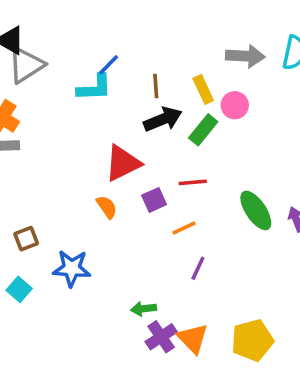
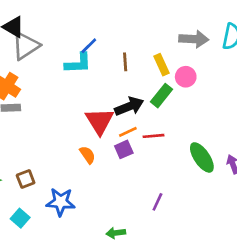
black arrow: (163, 119) -> (129, 106), moved
red triangle: (123, 163) -> (100, 121), turned -36
orange line: (184, 228) -> (128, 132), moved

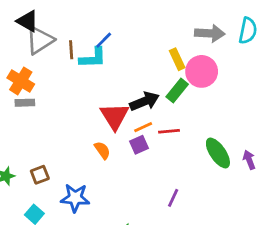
brown line: (125, 62) -> (71, 50), moved
pink circle: (186, 77) -> (202, 71), size x1.5

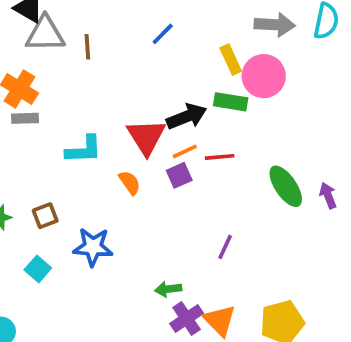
gray triangle: (40, 40) -> (45, 34), turned 32
blue line: (104, 40) -> (163, 34), moved
cyan L-shape: (93, 58) -> (84, 150), moved
green rectangle: (177, 90) -> (231, 102), turned 60

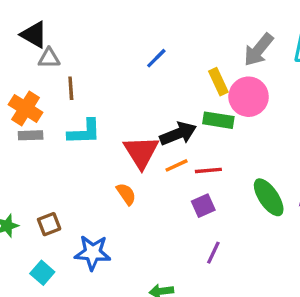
gray arrow: (275, 25) -> (259, 50), turned 126
gray triangle: (45, 34) -> (49, 58), size x0.6
brown line: (87, 47) -> (71, 88), moved
cyan L-shape: (84, 150) -> (84, 132), moved
purple square: (179, 175) -> (203, 206), moved

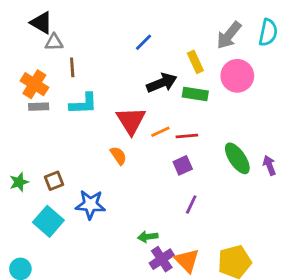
pink circle: (249, 97) -> (237, 76), moved
black arrow: (178, 134) -> (162, 83), moved
cyan square: (42, 273) -> (48, 221), size x1.5

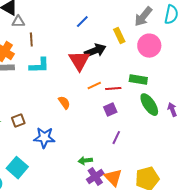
green rectangle: (195, 94) -> (138, 80), moved
red triangle: (131, 121) -> (79, 61), moved
cyan square: (48, 221) -> (17, 168), moved

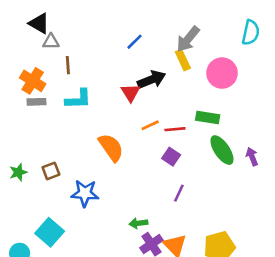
gray arrow: (143, 17) -> (188, 39), moved
red triangle: (79, 61) -> (131, 93), size x0.7
orange semicircle: (64, 103) -> (111, 147), size x1.6
purple square: (110, 110) -> (171, 157), turned -32

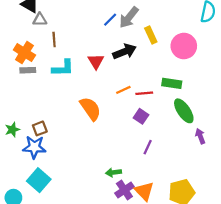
gray arrow: (188, 39) -> (129, 17), moved
red triangle: (131, 93) -> (96, 61), moved
purple arrow: (252, 157) -> (200, 136), moved
blue star: (85, 193) -> (34, 147), moved

